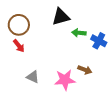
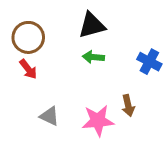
green arrow: (79, 33) -> (93, 57), moved
brown arrow: (85, 70) -> (128, 106), turned 56

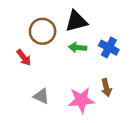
brown circle: (28, 37) -> (43, 31), moved
blue cross: (149, 62) -> (109, 48), moved

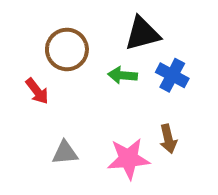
black triangle: (76, 21) -> (142, 34), moved
gray triangle: (41, 96) -> (65, 153), turned -30

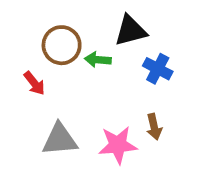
green arrow: (123, 75) -> (98, 60), moved
gray triangle: (65, 153) -> (60, 139), size x1.5

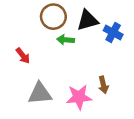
brown circle: (62, 45) -> (53, 17), moved
blue cross: (158, 69) -> (113, 32), moved

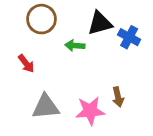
brown circle: (53, 17) -> (41, 19), moved

